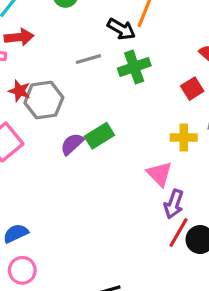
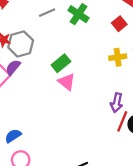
green cross: (134, 67) -> (78, 14), turned -30
purple semicircle: (72, 144) -> (13, 67), moved
pink triangle: (159, 174) -> (67, 82), moved

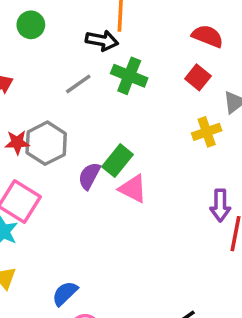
purple semicircle: (13, 67) -> (89, 176), moved

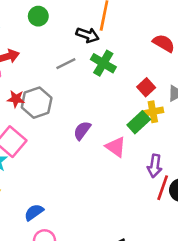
red square: (198, 77) -> (146, 87), moved
green rectangle: (118, 161) -> (139, 122), moved
purple semicircle: (89, 176) -> (82, 131), moved
pink triangle: (133, 189) -> (116, 147), moved

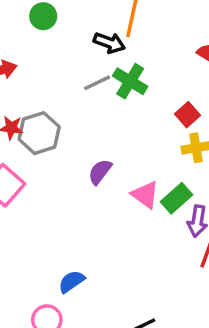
gray line: (66, 64) -> (97, 83), moved
green rectangle: (139, 122) -> (177, 198), moved
blue semicircle: (34, 212) -> (71, 282), moved

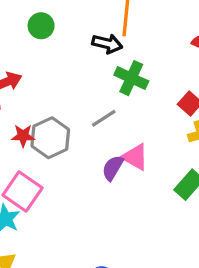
gray line: (97, 83) -> (104, 118), moved
pink triangle: (145, 195) -> (135, 157), moved

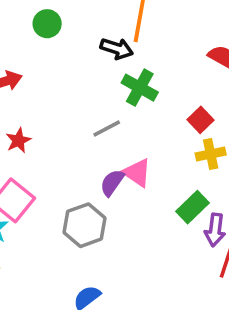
red star: (23, 136) -> (18, 140), turned -30
gray hexagon: (50, 138) -> (85, 225), moved

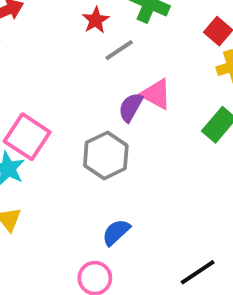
red star: (18, 140) -> (96, 20), moved

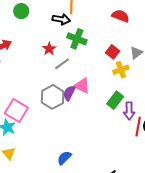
gray hexagon: (106, 155) -> (53, 97), moved

